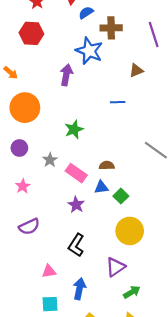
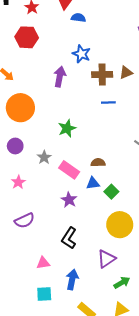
blue semicircle: (86, 13) -> (78, 18), turned 40
brown cross: (111, 28) -> (102, 75), moved
blue star: (89, 51) -> (81, 54), size x0.7

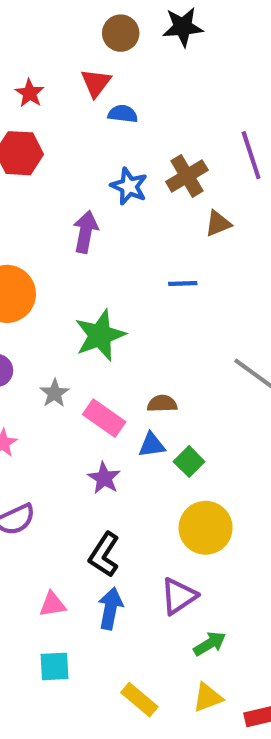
brown cross: (102, 75) -> (187, 176), moved, turned -30
green star: (67, 128) -> (100, 335), size x1.4
blue arrow: (72, 280) -> (110, 608), moved

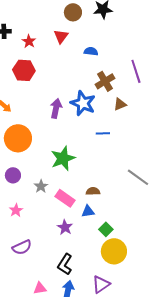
blue semicircle: (123, 114) -> (91, 51), moved
blue star: (129, 186) -> (83, 103), moved, size x1.4
green square: (189, 462) -> (106, 229), moved

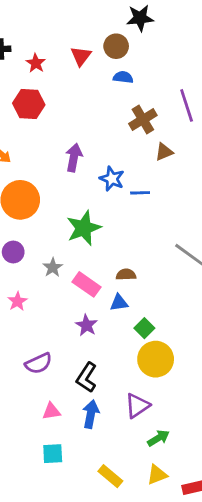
brown circle: (73, 12) -> (116, 46), moved
blue star: (83, 103) -> (112, 179), moved, size x0.7
purple semicircle: (22, 247) -> (39, 363), moved

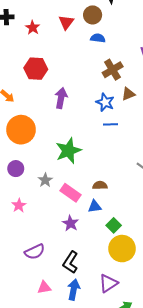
red hexagon: (29, 104) -> (36, 69), moved
blue star: (112, 179) -> (105, 102), moved

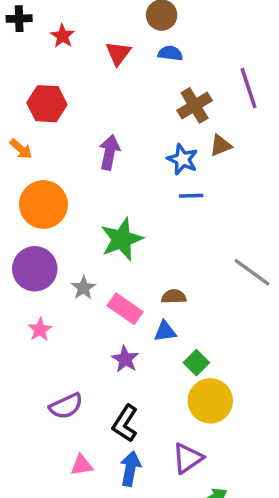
red triangle: (66, 22) -> (118, 53), moved
red hexagon: (36, 69) -> (47, 104), moved
purple circle: (16, 169) -> (35, 269), size x1.6

